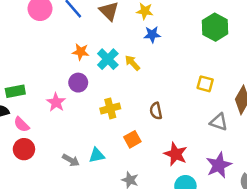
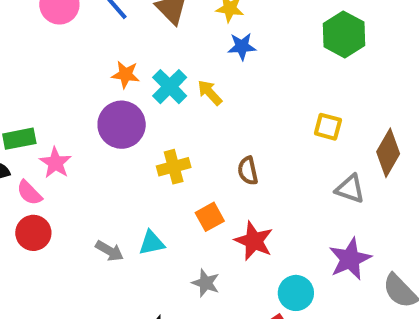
purple circle: (78, 83) -> (122, 125), size x1.5
pink star: (56, 102) -> (55, 163), moved
red star: (176, 154) -> (254, 241), moved

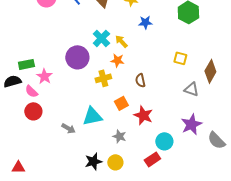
blue star: (242, 46) -> (145, 22), moved
orange star: (126, 75) -> (117, 60), moved
cyan triangle: (152, 243) -> (92, 116), size x1.5
gray arrow: (110, 251) -> (68, 128), moved

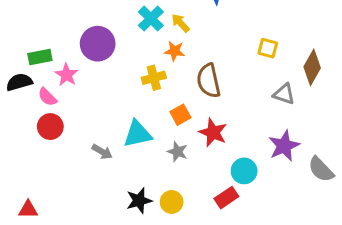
purple circle: (77, 57) -> (98, 44), moved
brown semicircle: (140, 80) -> (209, 81), size x1.6
gray star: (119, 136) -> (178, 152), moved

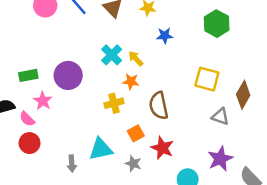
yellow square: (268, 48) -> (207, 79), size x1.5
green rectangle: (40, 57) -> (28, 75), moved
gray arrow: (102, 152) -> (72, 164), turned 56

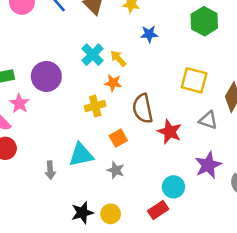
red star: (162, 148) -> (170, 132), moved

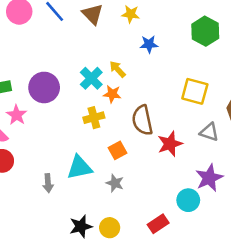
cyan cross: (93, 55) -> (91, 78), moved
red star: (170, 132) -> (170, 144), turned 30
cyan circle: (173, 187) -> (188, 200), moved

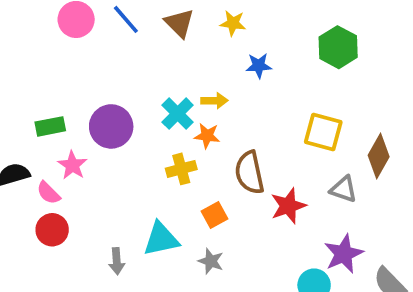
yellow arrow: (117, 69) -> (214, 101), turned 132

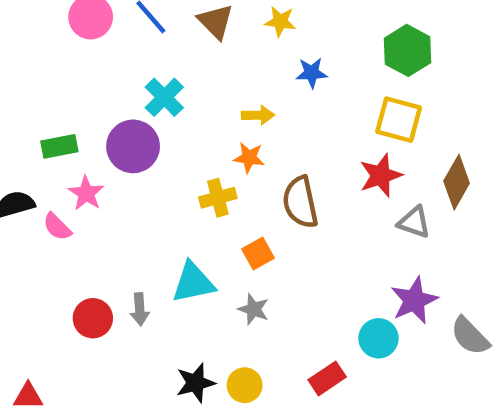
cyan cross: (178, 114) -> (164, 97), moved
yellow square: (323, 132) -> (399, 120), moved
red star: (288, 206) -> (381, 175), moved
red circle: (52, 230) -> (93, 318), moved

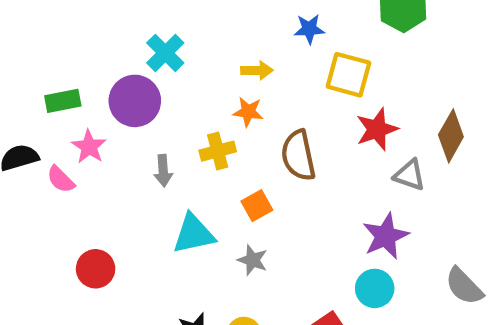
yellow square: (399, 120) -> (348, 75), moved
purple star: (414, 300) -> (386, 236), moved
gray arrow: (140, 309) -> (163, 171), moved

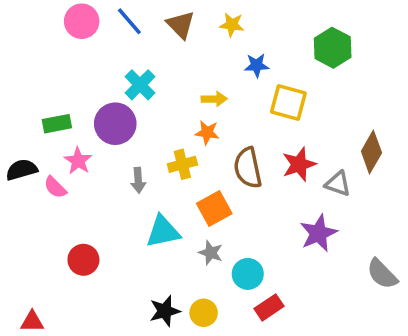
red star: (377, 129) -> (299, 164), moved
orange square: (257, 206) -> (214, 209), size x1.4
cyan circle: (375, 288) -> (248, 274), moved

